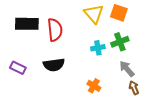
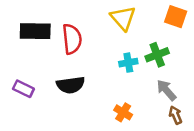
orange square: (119, 13) -> (176, 17), moved

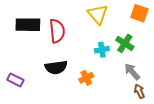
green cross: (157, 55) -> (125, 43), turned -36
purple rectangle: (23, 89) -> (15, 80), moved
orange cross: (123, 112) -> (86, 78), moved, turned 32

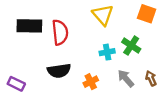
gray arrow: (132, 72) -> (126, 78), moved
brown arrow: (139, 91) -> (151, 78), moved

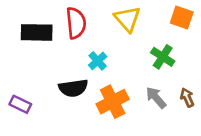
red semicircle: (60, 32) -> (76, 23), moved
cyan cross: (107, 52) -> (98, 61), moved, turned -32
orange cross: (91, 82) -> (113, 102), size x1.6

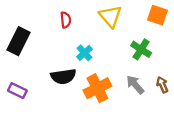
red semicircle: (76, 23) -> (66, 20), size x0.6
black rectangle: (37, 32) -> (19, 41), moved, turned -64

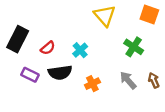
red semicircle: (66, 20) -> (48, 48), moved, turned 56
orange cross: (97, 88) -> (92, 84), size x0.6
purple rectangle: (17, 91) -> (30, 75), moved

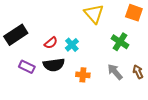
black rectangle: (18, 39) -> (16, 35), turned 30
red semicircle: (48, 48) -> (51, 43), moved
orange cross: (92, 84) -> (83, 75), turned 32

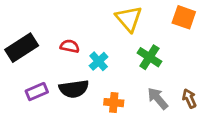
green cross: (120, 42) -> (149, 57), moved
red semicircle: (51, 43) -> (70, 46), moved, turned -128
purple rectangle: (27, 67) -> (37, 92), turned -49

